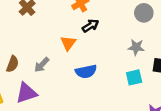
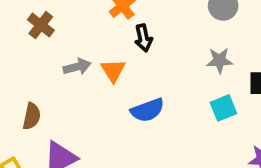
black arrow: (90, 26) -> (143, 38), turned 119
gray arrow: (42, 65) -> (77, 67), moved, turned -140

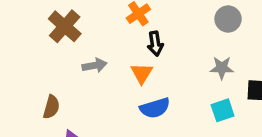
brown cross: (41, 25) -> (65, 26), size x1.4
orange triangle: (113, 70) -> (142, 73), moved

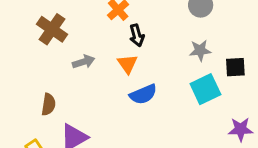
cyan square: (223, 110) -> (205, 89), size x1.4

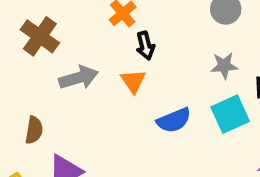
gray arrow: (84, 62) -> (79, 78), size x1.4
blue semicircle: (143, 94) -> (174, 120), moved

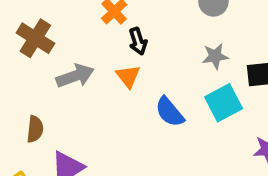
blue semicircle: (174, 120) -> (170, 112), turned 76

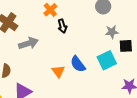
gray star: (215, 56) -> (112, 32), moved
orange triangle: (128, 76) -> (58, 71), moved

